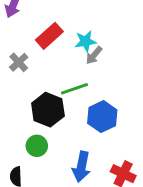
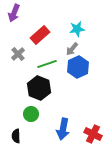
cyan star: (86, 41) -> (77, 29), moved
green line: (74, 89) -> (47, 64), moved
blue hexagon: (102, 117) -> (78, 67), moved

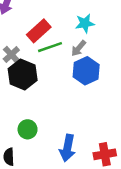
green line: (47, 64) -> (50, 47), moved
black hexagon: (39, 88) -> (23, 74), moved
red cross: (93, 134) -> (105, 154), turned -36

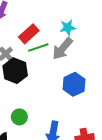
gray arrow: (79, 48) -> (62, 49), size x1.6
blue hexagon: (86, 71) -> (74, 84), moved

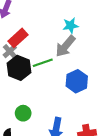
red rectangle: (29, 34) -> (18, 38), moved
green line: (38, 47) -> (43, 63), moved

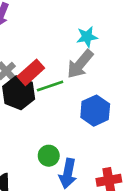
red rectangle: (18, 38) -> (31, 72), moved
green circle: (23, 113) -> (49, 156), moved

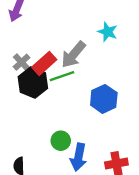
cyan star: (87, 37) -> (108, 32), moved, turned 30
gray arrow: (80, 64) -> (73, 55), moved

